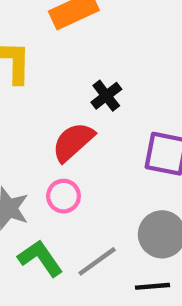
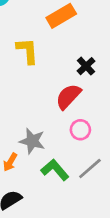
pink circle: (64, 196) -> (80, 130), moved

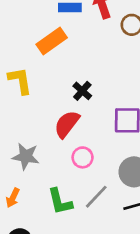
gray star: (32, 141) -> (26, 156), moved
green L-shape: (55, 170) -> (60, 201), turned -148

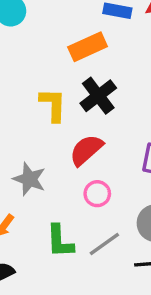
yellow L-shape: (20, 81) -> (53, 105), moved
black cross: (82, 91) -> (98, 96), moved, size x1.5

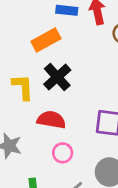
red semicircle: (86, 150) -> (51, 120), turned 56

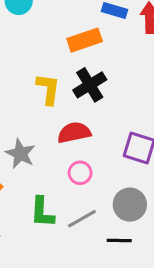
red semicircle: (51, 120) -> (74, 133), turned -32

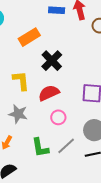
orange rectangle: (85, 40) -> (29, 37), moved
yellow L-shape: (48, 89) -> (21, 81), moved

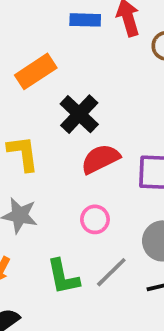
red semicircle: (49, 93) -> (100, 159), moved

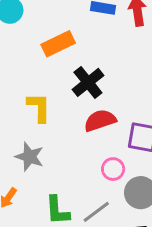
pink circle: (95, 219) -> (113, 169), moved

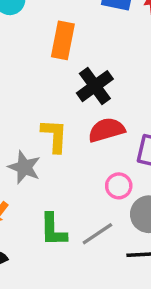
orange rectangle: (58, 44) -> (63, 40), turned -56
yellow L-shape: (39, 107) -> (55, 136), moved

